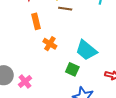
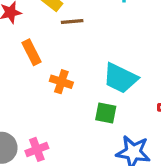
pink cross: (25, 81) -> (37, 149), turned 32

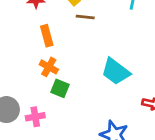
orange cross: (61, 82) -> (49, 67), moved
green square: (106, 113) -> (60, 88), moved

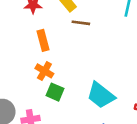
cyan trapezoid: (116, 72) -> (101, 95), moved

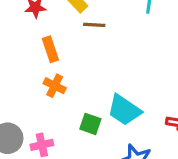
green square: (55, 92) -> (90, 124), moved

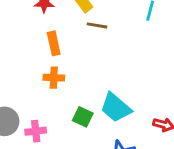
orange cross: (55, 86) -> (54, 78), turned -30

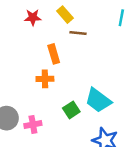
orange rectangle: (54, 43) -> (54, 54), moved
green square: (83, 117) -> (71, 110), turned 35

